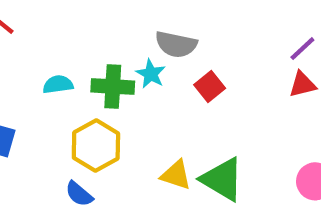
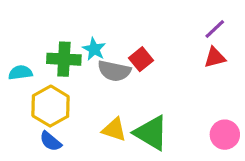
gray semicircle: (176, 44) -> (114, 71), moved
cyan semicircle: (58, 84) -> (20, 73), moved
blue semicircle: (79, 194) -> (51, 141), moved

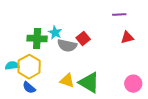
purple line: (215, 29) -> (119, 14), moved, turned 40
cyan semicircle: (20, 73) -> (12, 66), moved

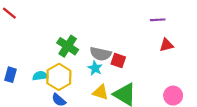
cyan star: (55, 32) -> (95, 68), moved
green cross: (37, 38) -> (68, 46), turned 30
red square: (83, 38) -> (118, 60), moved, turned -32

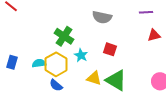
gray semicircle: (101, 54) -> (102, 17), moved
cyan star: (95, 68) -> (81, 55), moved

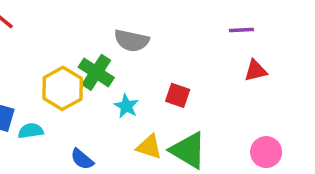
gray semicircle: (102, 17) -> (132, 41), moved
cyan semicircle: (39, 63) -> (31, 131), moved
yellow hexagon: (56, 64) -> (63, 88), moved

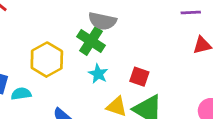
green cross: (96, 72) -> (91, 41), moved
red square: (178, 95) -> (139, 77), moved

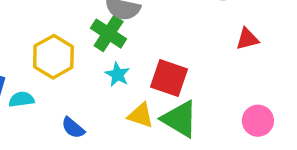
red square: (139, 77) -> (169, 78), size x1.5

